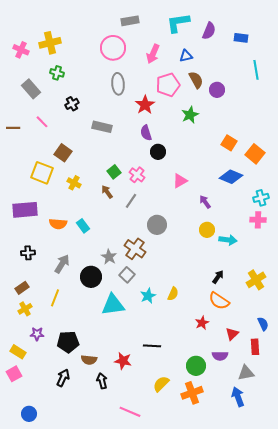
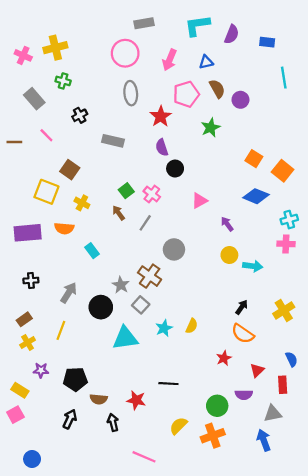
orange semicircle: (58, 224) -> (64, 228), moved

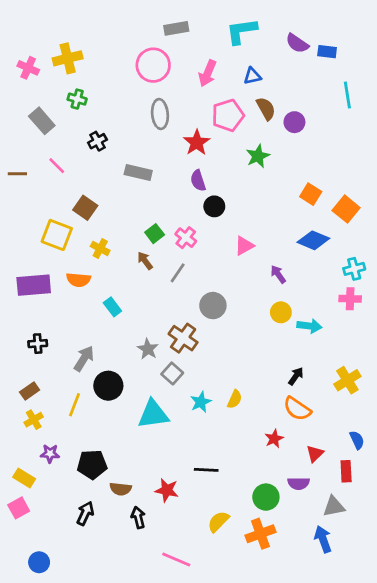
purple semicircle: (232, 34) -> (297, 43), moved, turned 102
black circle: (101, 307) -> (108, 386), moved

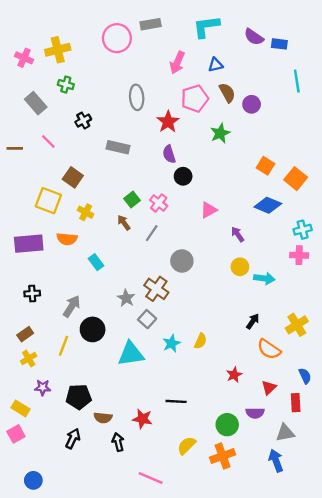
pink circle: (153, 65) -> (117, 38), moved
orange semicircle: (297, 409) -> (269, 349), moved

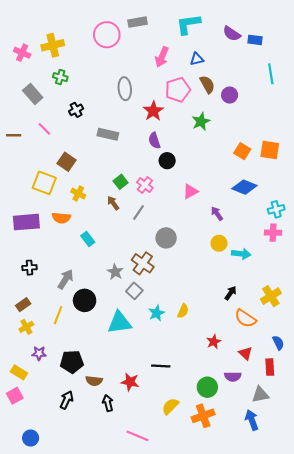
orange square: (296, 179) -> (270, 150), moved, turned -30
red triangle: (269, 388) -> (245, 353), turned -32

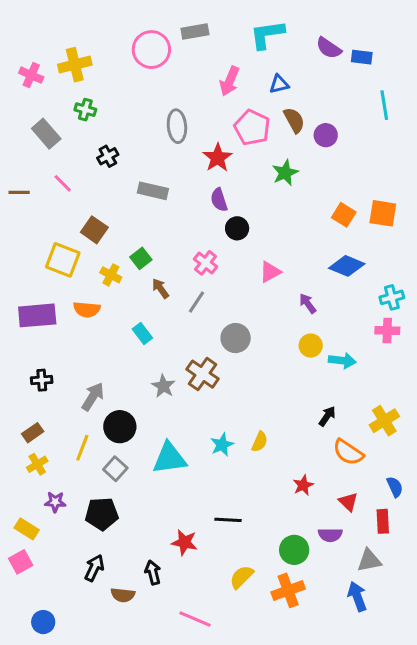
pink pentagon: (178, 90) -> (252, 128), turned -30
green square: (121, 182) -> (141, 258), moved
cyan rectangle: (88, 239) -> (142, 334), moved
gray square: (134, 291) -> (115, 469), moved
brown semicircle: (94, 381) -> (123, 595), moved

